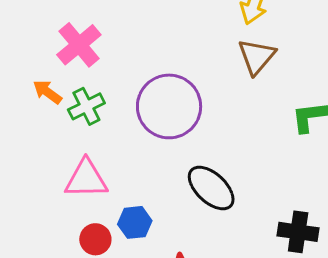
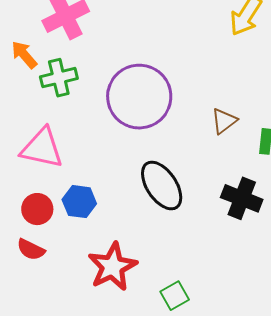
brown triangle: (257, 57) -> (224, 121), moved, size x0.7
black cross: (298, 232) -> (242, 198), moved

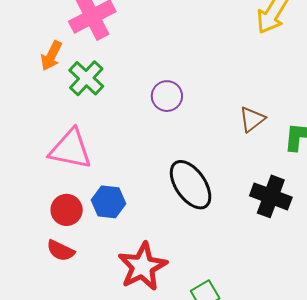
orange arrow: (24, 55) -> (51, 56), turned -112
green cross: (59, 78) -> (86, 78), turned -33
purple circle: (139, 97) -> (167, 96), size x0.5

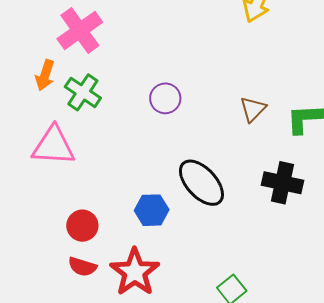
pink triangle: (70, 149) -> (53, 146), moved
blue hexagon: (109, 202) -> (152, 210), moved
red star: (142, 266) -> (135, 272), moved

